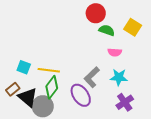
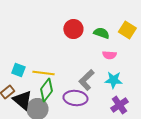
red circle: (96, 13) -> (73, 29), moved
purple ellipse: (81, 95) -> (75, 98), turned -50

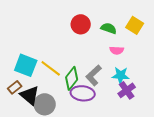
cyan square: (18, 70) -> (26, 65), size x1.6
yellow line: (43, 73) -> (51, 68), turned 30
green diamond: (46, 90) -> (72, 78), moved
purple cross: (119, 105) -> (127, 90), moved

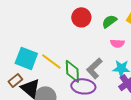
green semicircle: (109, 28) -> (109, 21), turned -56
green diamond: (72, 78) -> (72, 71), turned -40

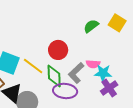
red circle: (81, 17) -> (58, 50), moved
pink semicircle: (117, 43) -> (93, 64), moved

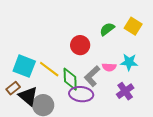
red circle: (58, 50) -> (80, 45), moved
cyan star: (103, 73) -> (129, 62), moved

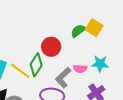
yellow square: (133, 26) -> (94, 28), moved
green diamond: (70, 79) -> (36, 65), moved, turned 35

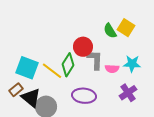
green semicircle: (78, 31) -> (110, 31), turned -84
gray L-shape: (63, 78) -> (95, 60), moved, turned 135

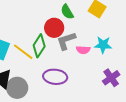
green semicircle: (110, 31) -> (67, 12), moved
gray L-shape: (95, 60) -> (66, 41), turned -110
purple cross: (128, 93) -> (111, 78), moved

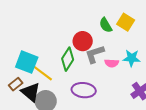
green semicircle: (67, 12) -> (106, 25), moved
yellow line: (23, 52) -> (43, 73), moved

